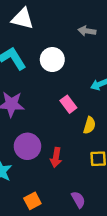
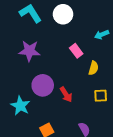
red arrow: (56, 157) -> (66, 95), turned -42

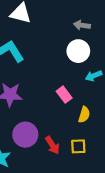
white circle: (63, 14) -> (78, 51), moved
yellow square: (101, 96) -> (78, 146), moved

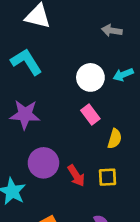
white circle: (78, 51) -> (90, 77), moved
cyan arrow: (94, 76) -> (123, 75), moved

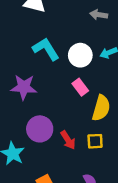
cyan L-shape: (26, 62) -> (46, 49), moved
yellow semicircle: (115, 139) -> (101, 108), size x1.5

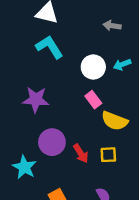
cyan L-shape: (46, 49) -> (49, 47), moved
yellow semicircle: (101, 108) -> (115, 121), turned 95

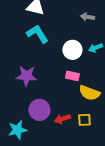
pink rectangle: (93, 100) -> (72, 76), turned -40
red arrow: (81, 153) -> (62, 119), turned 105
cyan star: (24, 167) -> (17, 130), turned 30

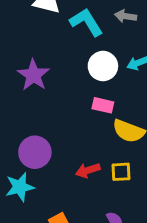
cyan L-shape: (37, 34) -> (86, 22), moved
purple star: (26, 76) -> (33, 75), moved, turned 30
purple circle: (39, 110) -> (35, 152), moved

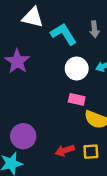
gray arrow: (126, 16) -> (94, 29), turned -105
purple star: (33, 75) -> (17, 61), moved

